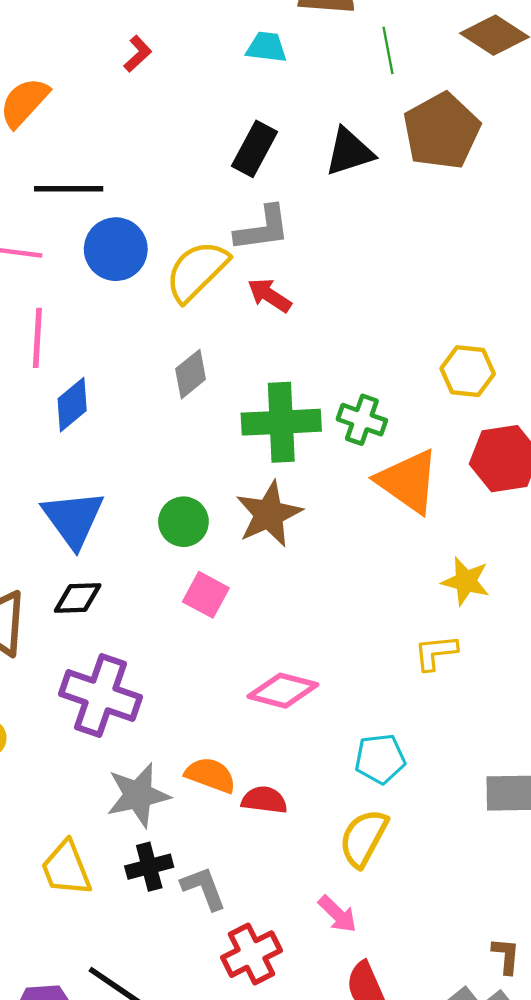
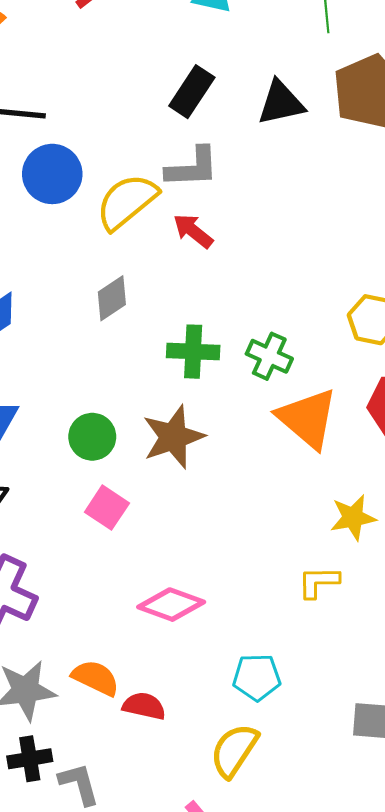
green cross: (281, 422) -> (193, 352), size x0.7
yellow star: (466, 581) -> (353, 517), turned -30

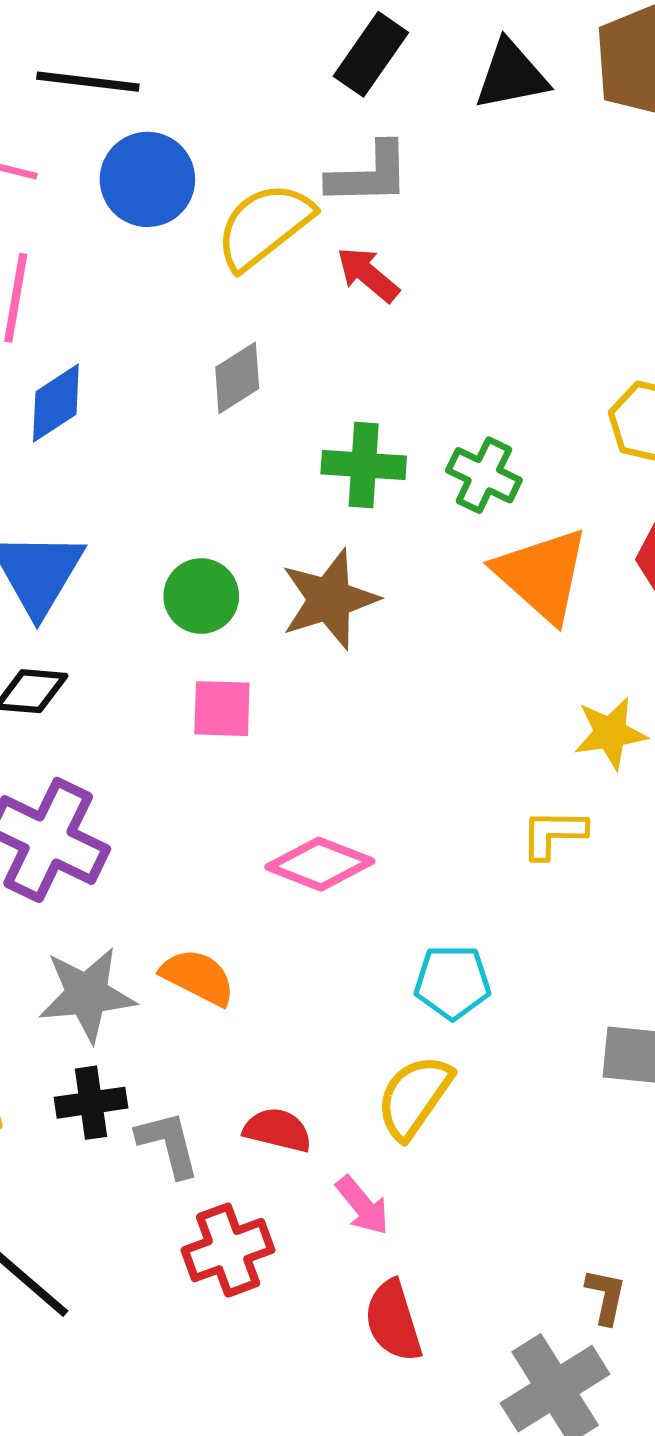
pink square: (107, 508) -> (222, 709), turned -33
red semicircle: (144, 706) -> (278, 1130), moved

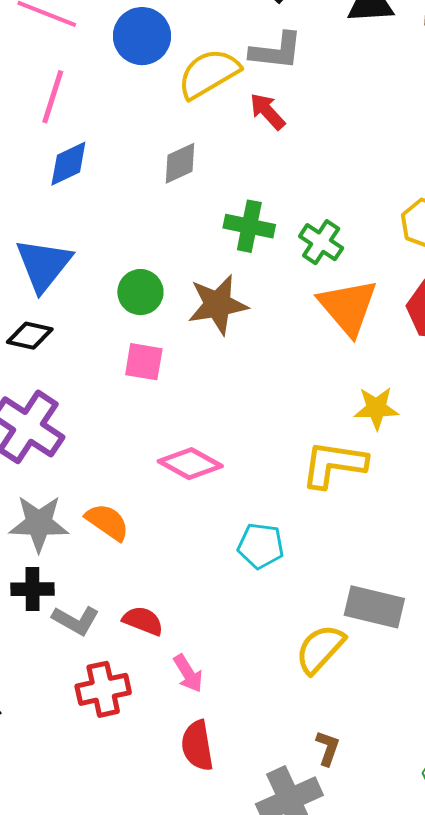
yellow L-shape: (554, 834) -> (334, 464), size x1.6
yellow semicircle: (414, 1097) -> (320, 649), moved
gray L-shape: (168, 1144) -> (76, 620), turned 126

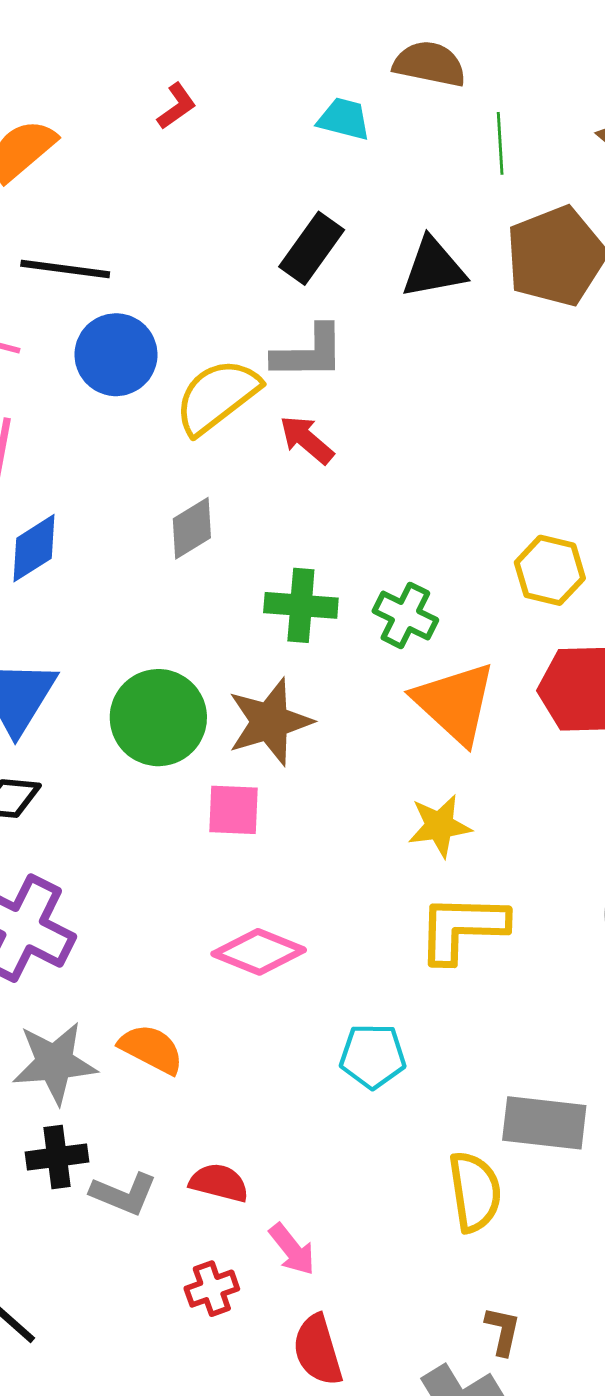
green circle: (140, 292) -> (158, 718), size x1.5
pink square: (144, 362) -> (234, 810), moved
yellow star: (376, 408) -> (439, 826), moved
yellow semicircle: (320, 649) -> (475, 1192), turned 136
red cross: (103, 689) -> (212, 1289), moved, size x0.7

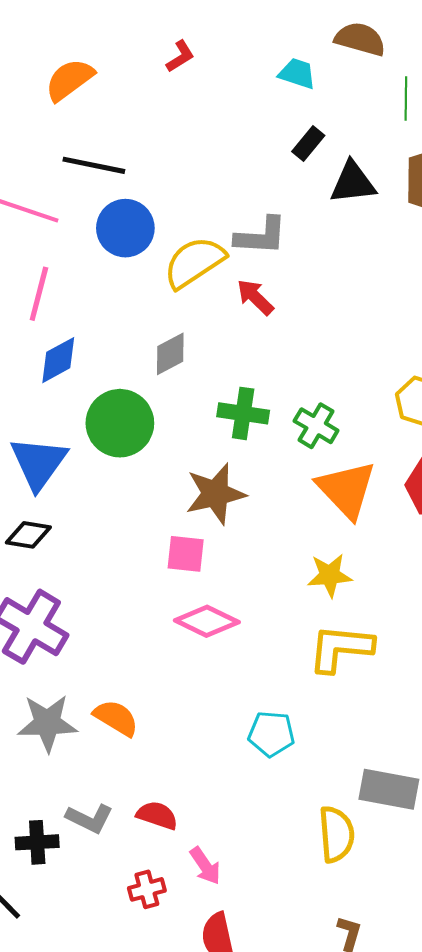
black rectangle: (312, 248) -> (308, 143), moved, size x0.7
green circle: (158, 718) -> (120, 423), moved
pink diamond: (259, 952) -> (207, 621), moved
black cross: (57, 1157) -> (37, 842), moved

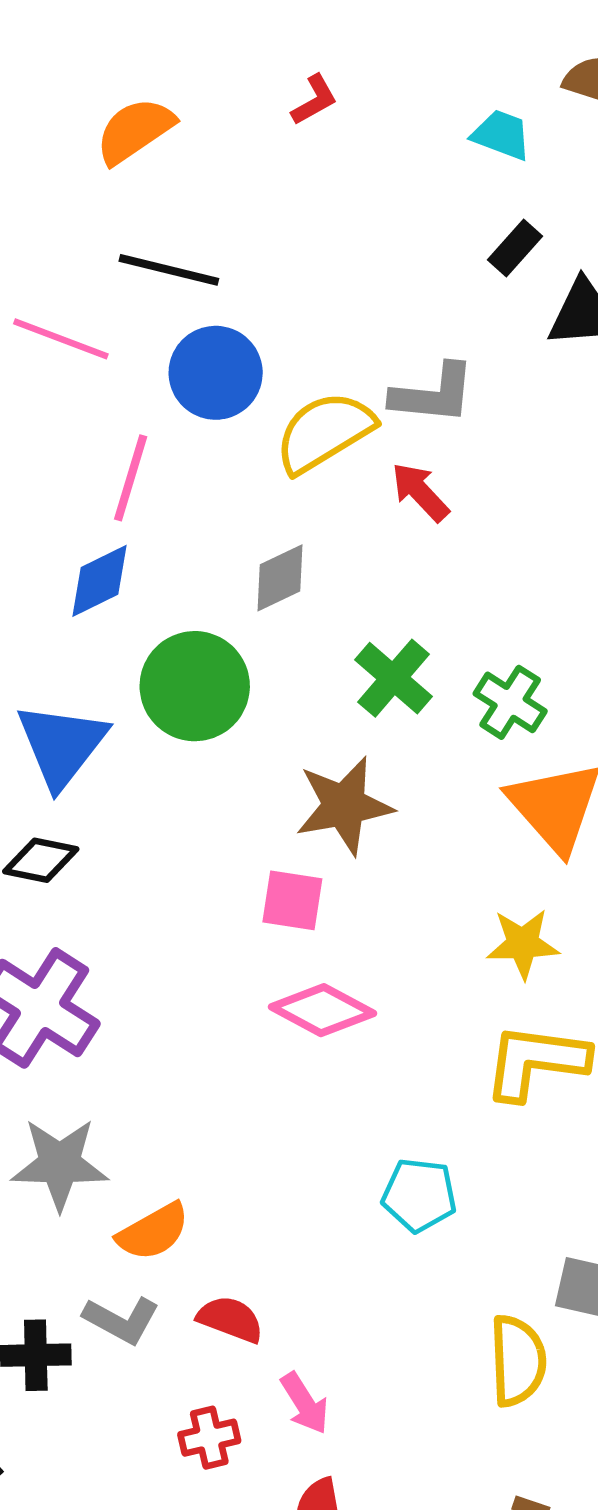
pink line: (39, 294) -> (131, 478), moved
green cross: (243, 413) -> (394, 678), turned 30
orange semicircle: (116, 718) -> (153, 1232), moved, turned 117

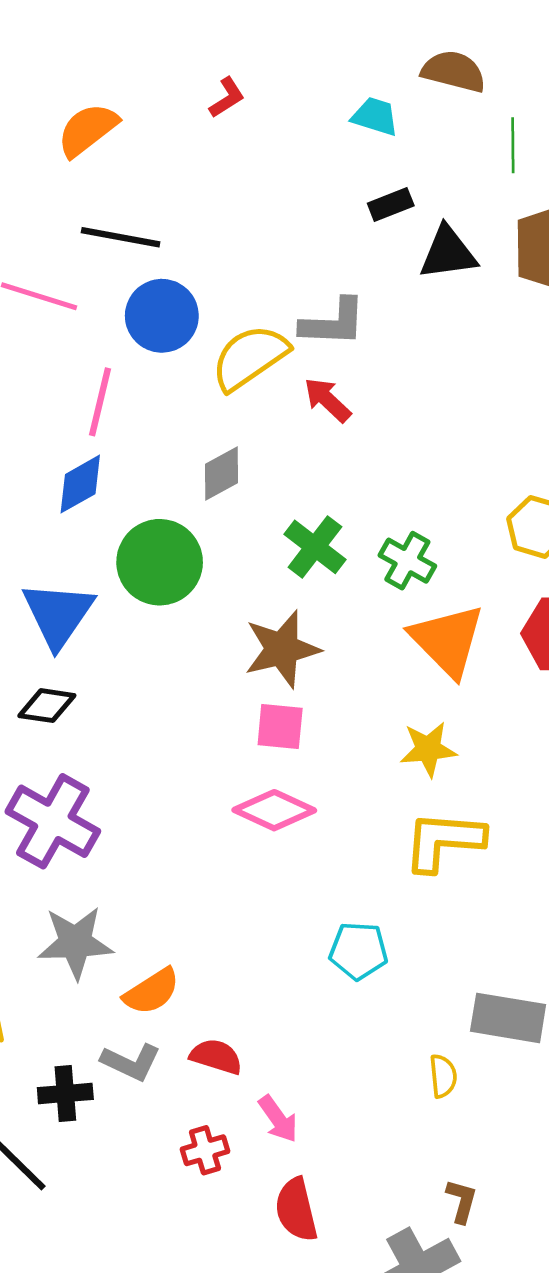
black rectangle: (515, 248) -> (391, 204), turned 30
pink square: (292, 900) -> (280, 726), moved
yellow semicircle: (518, 1361) -> (443, 1076), size x0.6

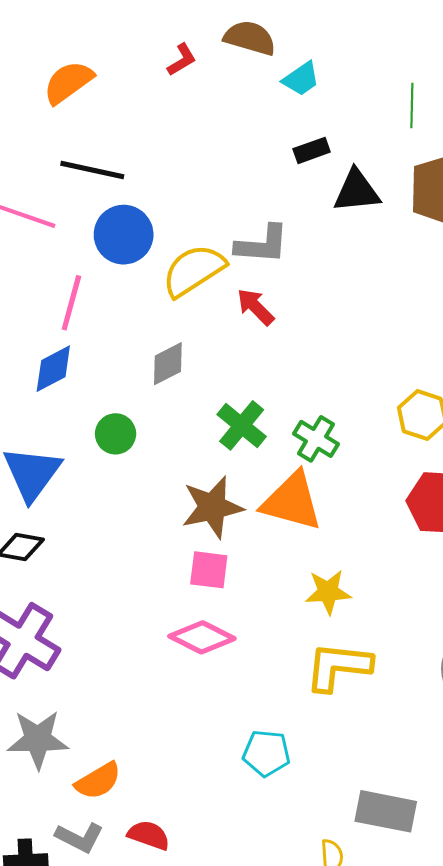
brown semicircle: (454, 71) -> (250, 38), moved
cyan trapezoid: (375, 116) -> (301, 79), turned 126
green circle: (160, 562) -> (116, 434), size x0.6
orange triangle: (447, 640) -> (292, 501), moved, turned -32

